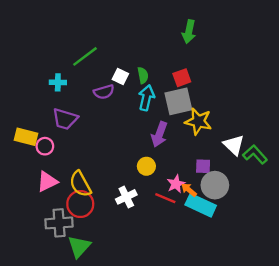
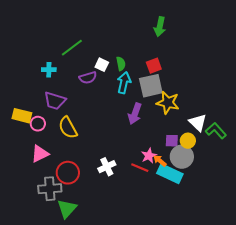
yellow circle: (146, 166) -> (188, 141), moved
yellow semicircle: (80, 184) -> (68, 128), moved

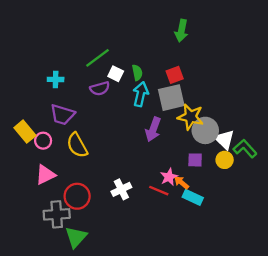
green line: (72, 48) -> (98, 58), moved
yellow rectangle: (22, 116) -> (25, 132), turned 36
yellow circle: (188, 141) -> (225, 160), moved
gray circle: (182, 157) -> (205, 130), moved
cyan rectangle: (170, 174) -> (193, 197), size x0.7

